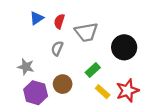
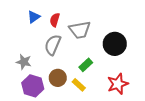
gray semicircle: (57, 48) -> (53, 45), size x1.5
yellow rectangle: (103, 92) -> (79, 85), moved

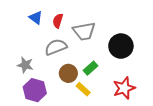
blue triangle: (34, 17) -> (36, 18), turned -48
gray semicircle: (53, 45) -> (56, 47), turned 45
brown circle: (58, 78) -> (68, 73), moved

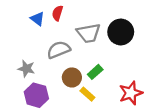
red semicircle: (58, 21) -> (57, 13), moved
black circle: (121, 46) -> (121, 32), moved

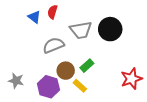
gray star: (26, 69) -> (16, 81), moved
red star: (131, 93) -> (131, 79), moved
purple hexagon: (36, 95) -> (48, 87), moved

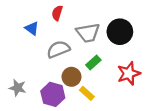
blue triangle: (34, 17) -> (32, 28), moved
green rectangle: (87, 66) -> (93, 62), moved
red star: (131, 79) -> (129, 73), moved

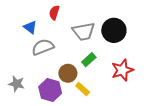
gray semicircle: (58, 49) -> (43, 47), moved

